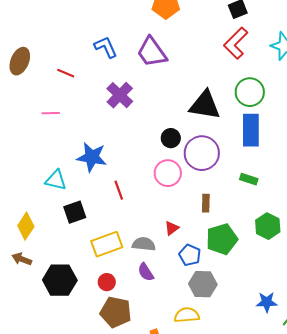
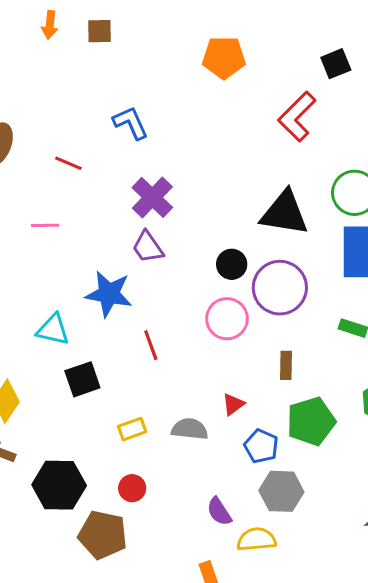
red L-shape: (236, 43) -> (297, 117), moved
purple trapezoid: (152, 52) -> (148, 247), moved, size x0.7
yellow rectangle: (107, 244) -> (132, 429), size x0.6
purple semicircle: (146, 272) -> (219, 511), moved
brown pentagon: (116, 312) -> (103, 535), moved

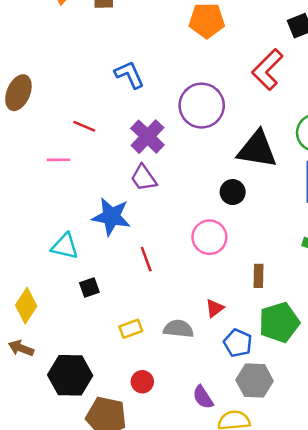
red line: (68, 163) -> (84, 126), moved
black circle: (232, 264) -> (233, 192), moved
purple circle: (280, 288) -> (202, 106), moved
black square: (82, 379) -> (89, 288), size x0.7
red circle: (132, 488) -> (142, 382), moved

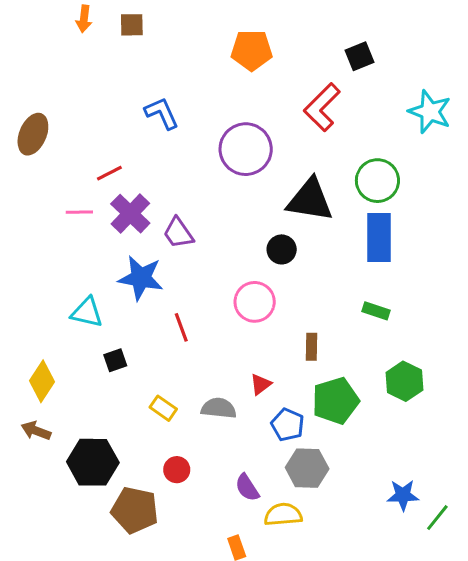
red line: (84, 126) -> (109, 173), turned -50
purple cross: (147, 137) -> (130, 214), moved
yellow rectangle: (131, 329) -> (163, 408), turned 55

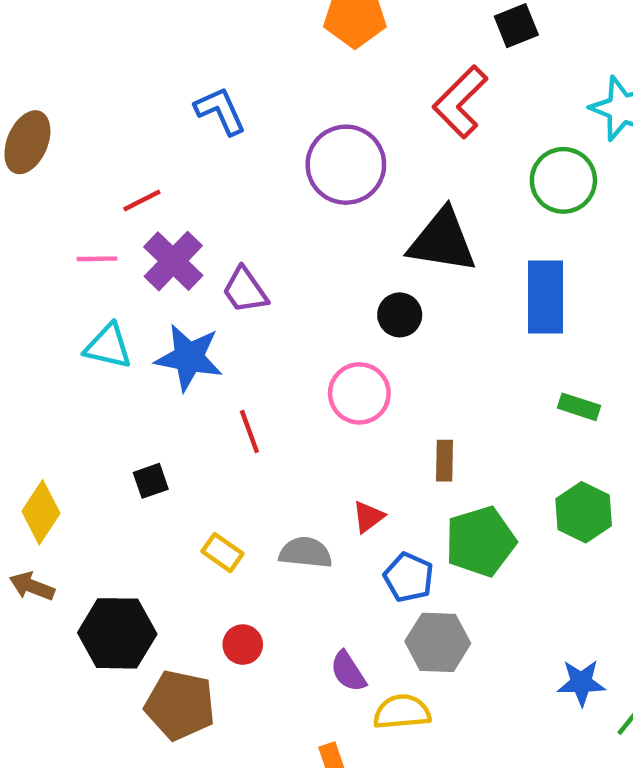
green circle: (377, 181) -> (563, 180), moved
green rectangle: (376, 311) -> (579, 407), moved
cyan triangle: (87, 312) -> (108, 346), moved

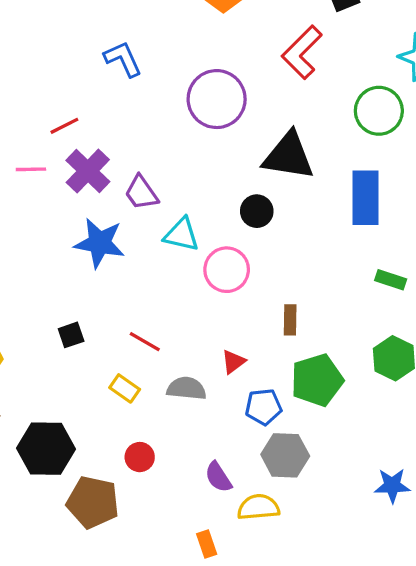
cyan triangle: (108, 346) -> (181, 235), moved
red line: (249, 432) -> (145, 342), moved, turned -40
blue pentagon: (409, 577) -> (263, 407), turned -30

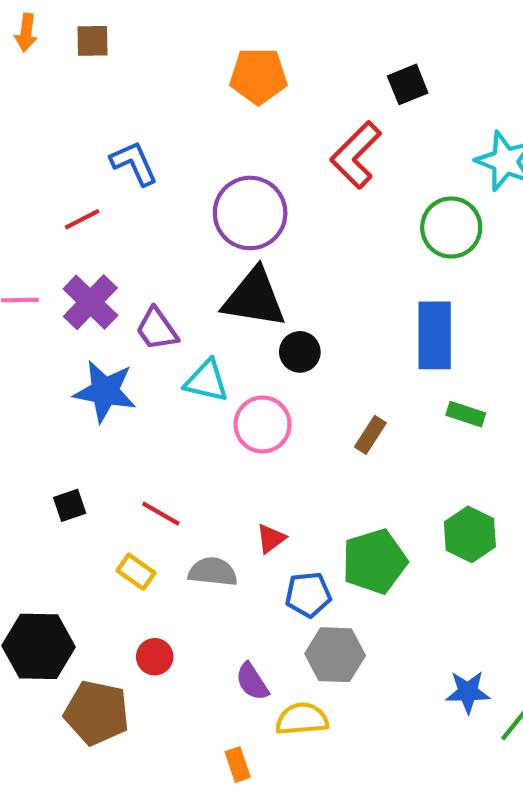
red line: (64, 126) -> (82, 219), moved
black triangle: (289, 156) -> (254, 298), moved
green rectangle: (391, 280) -> (466, 414), moved
brown rectangle: (290, 320) -> (370, 435), moved, turned 32

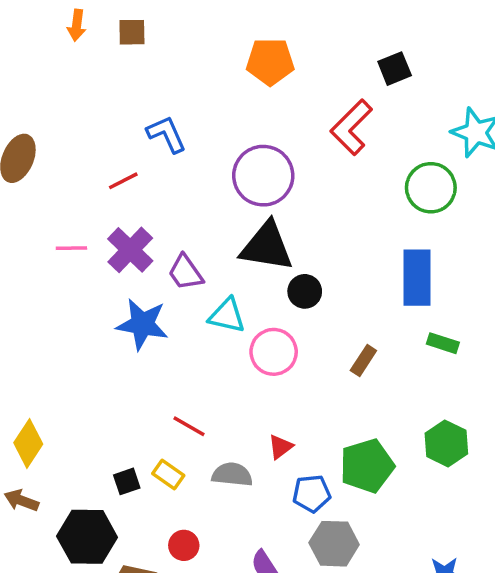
black square: (70, 505) -> (127, 481), moved

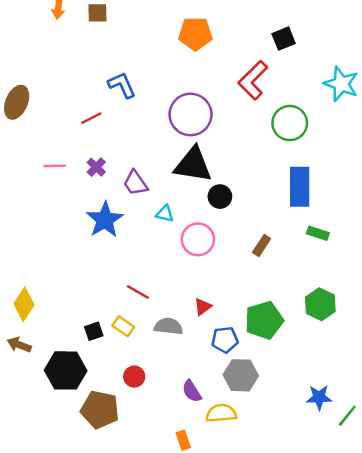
green circle: (431, 188) -> (290, 123), moved
purple cross: (130, 250) -> (96, 167), size x0.6
cyan triangle: (227, 316) -> (165, 214), size x0.7
blue star: (142, 324) -> (105, 220), turned 30

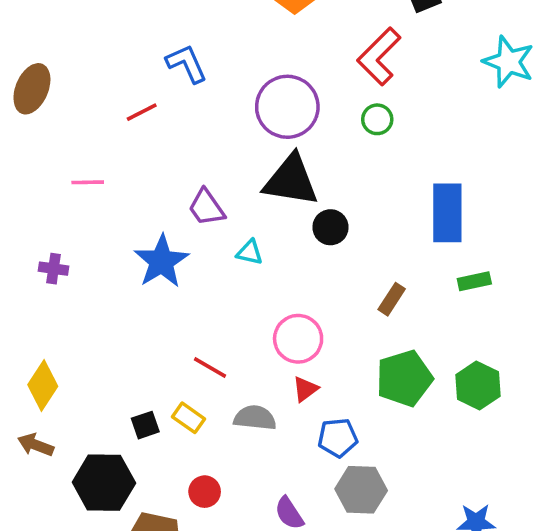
green circle: (290, 123) -> (377, 119), moved, size x0.6
purple cross: (96, 167) -> (54, 269), moved, turned -36
green rectangle: (318, 233) -> (474, 281), turned -30
pink circle: (198, 239) -> (298, 339), moved
green pentagon: (264, 320) -> (404, 378), moved

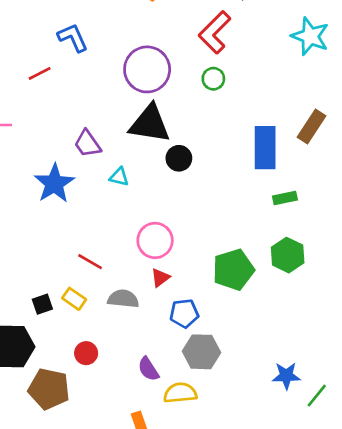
brown rectangle: (392, 299) -> (311, 126), moved, size x1.4
green hexagon: (478, 386) -> (288, 255), moved

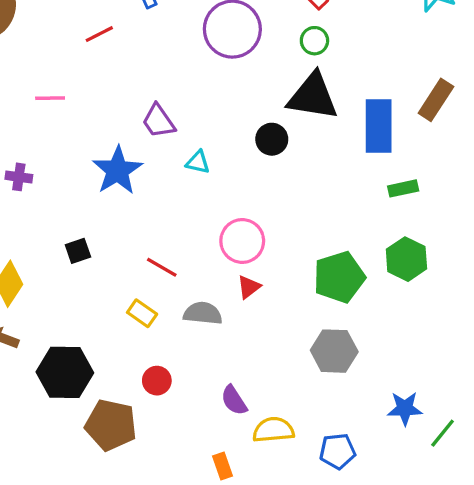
black triangle: (150, 124) -> (313, 96), moved
black square: (42, 304) -> (78, 251), moved
blue pentagon: (184, 313) -> (337, 451), moved
gray hexagon: (201, 352) -> (334, 351), moved

